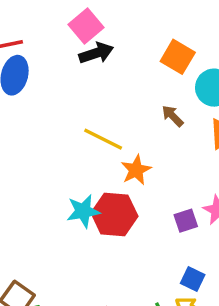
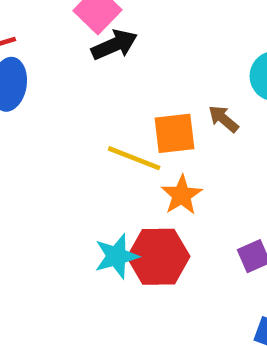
orange square: (178, 57) -> (174, 133), moved, turned -32

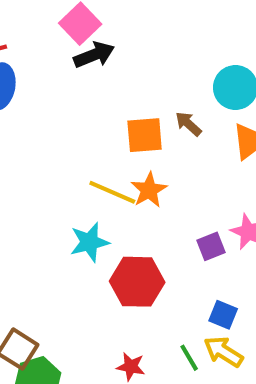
yellow line: (134, 158) -> (112, 192), moved
red hexagon: (158, 257) -> (137, 282), moved

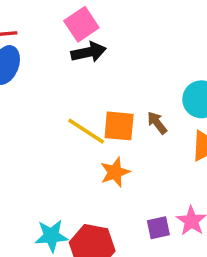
yellow line: (112, 192) -> (86, 131), moved
cyan star: (89, 242) -> (51, 236), moved

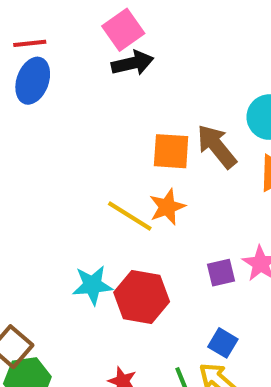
brown arrow: (157, 123) -> (217, 146), size x1.6
yellow line: (86, 131) -> (130, 216), moved

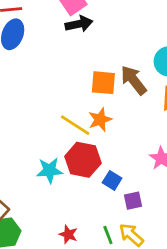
purple square: (221, 273) -> (133, 201), moved
red hexagon: (142, 297) -> (83, 160), moved
blue square: (223, 343) -> (112, 180), moved

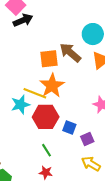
orange star: (100, 120) -> (52, 86), size x1.4
cyan star: (50, 170) -> (20, 104), moved
green line: (108, 235) -> (46, 150), moved

